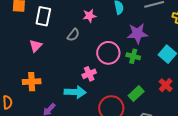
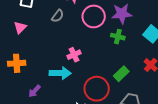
pink circle: (108, 53) -> (94, 16), moved

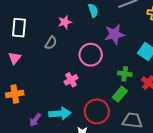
pink circle: (94, 16) -> (91, 55), moved
green cross: (118, 37) -> (125, 74), moved
cyan arrow: (60, 73) -> (60, 114), moved

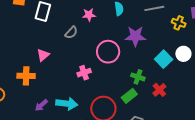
pink triangle: (15, 58) -> (43, 55), moved

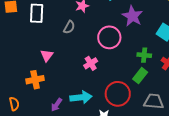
purple star: (135, 36) -> (132, 16), turned -30

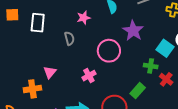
gray semicircle: (69, 27) -> (69, 38), turned -48
pink triangle: (47, 55) -> (50, 72), moved
green cross: (144, 55) -> (151, 66), moved

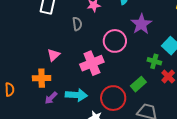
pink cross: (89, 76) -> (92, 63), size x1.6
orange cross: (32, 89) -> (42, 78), moved

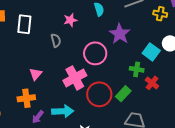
red circle: (113, 98) -> (99, 94), moved

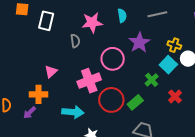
yellow cross: (160, 14) -> (174, 45), moved
pink star: (70, 20) -> (92, 23), size x1.5
green cross: (137, 69) -> (152, 80), turned 32
red cross: (152, 83) -> (175, 96), moved
purple arrow: (38, 117) -> (30, 113), moved

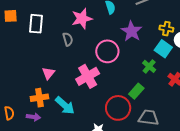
red circle: (111, 100) -> (118, 108), moved
cyan arrow: (73, 112) -> (65, 105), moved, turned 45
purple arrow: (30, 113) -> (33, 117), turned -120

